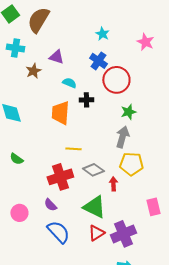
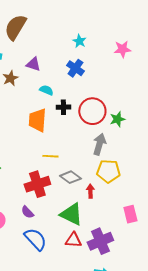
pink star: (145, 42) -> (122, 49), turned -30
red circle: (116, 80) -> (92, 111), moved
green star: (128, 112) -> (117, 119), moved
red triangle: (96, 233) -> (73, 240), turned 36

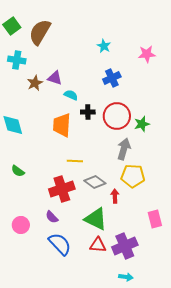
purple triangle: (33, 64) -> (55, 78), moved
blue cross: (75, 68) -> (112, 78), moved, turned 30

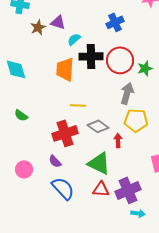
cyan semicircle: (71, 95) -> (74, 39), turned -64
black cross: (88, 112) -> (91, 56), size x1.6
cyan arrow: (126, 277) -> (138, 213), moved

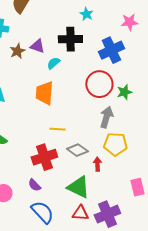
blue cross: (115, 22) -> (111, 50), moved, size x1.4
black cross: (91, 56) -> (70, 39), moved

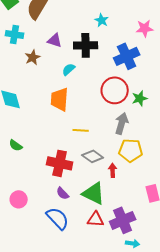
purple triangle: (37, 46) -> (55, 40), moved
yellow line: (57, 129) -> (81, 130), moved
red cross: (44, 157) -> (60, 163), turned 30
purple semicircle: (34, 185) -> (63, 193), moved

